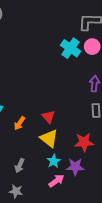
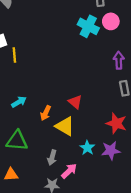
yellow triangle: (49, 138) -> (65, 126), moved
red star: (84, 142) -> (116, 123), turned 30
pink arrow: (56, 181) -> (69, 171), moved

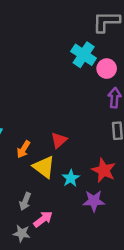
pink circle: (111, 21) -> (107, 69), moved
red triangle: (75, 102) -> (59, 140), turned 32
cyan star: (87, 148) -> (71, 178), moved

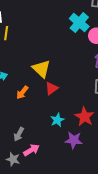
yellow triangle: (44, 167) -> (41, 69), moved

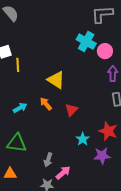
yellow triangle: (41, 69) -> (56, 80), moved
orange arrow: (22, 92) -> (46, 104), moved, turned 112

